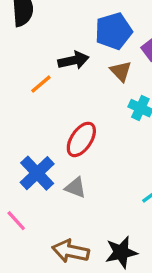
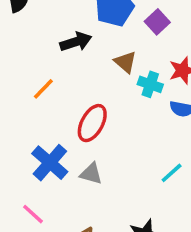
brown triangle: (121, 71) -> (125, 62), moved
orange line: (41, 84) -> (43, 89), moved

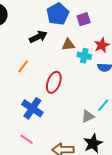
purple square: (157, 22) -> (84, 19), turned 32
brown triangle: (125, 62) -> (68, 45), turned -40
gray triangle: (91, 174) -> (88, 116), moved, turned -32

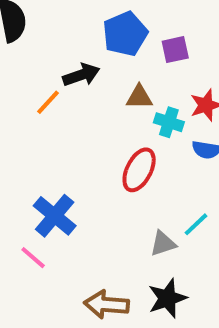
orange line: (23, 66) -> (48, 102), moved
red ellipse: (54, 82) -> (139, 170), moved
pink line: (27, 139) -> (33, 258), moved

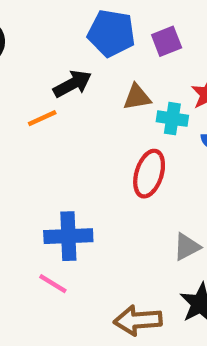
blue pentagon: (125, 34) -> (111, 33), turned -30
orange line: (48, 102) -> (42, 118), turned 32
blue cross: (55, 216) -> (68, 236), turned -33

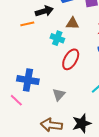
cyan cross: (172, 119) -> (57, 38), moved
gray triangle: (187, 247) -> (59, 95), moved, turned -32

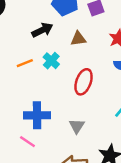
orange line: (27, 24) -> (25, 63), moved
cyan cross: (57, 38) -> (51, 61), moved, turned 32

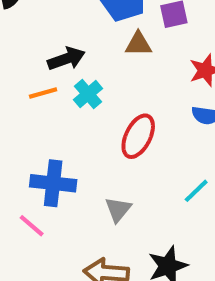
black arrow: (42, 30) -> (66, 59), moved
brown triangle: (78, 39) -> (138, 44), moved

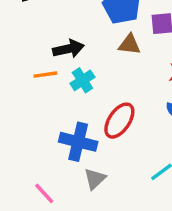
blue cross: (53, 183) -> (78, 142), moved
pink line: (32, 226) -> (44, 193), moved

